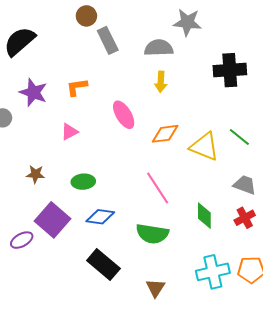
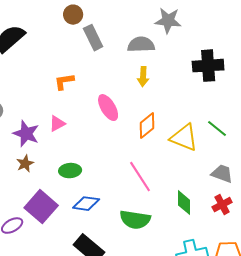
purple star: (33, 92) -> (26, 134), moved
orange diamond: (165, 134) -> (147, 126), turned -32
brown star: (35, 174) -> (25, 164), turned -30

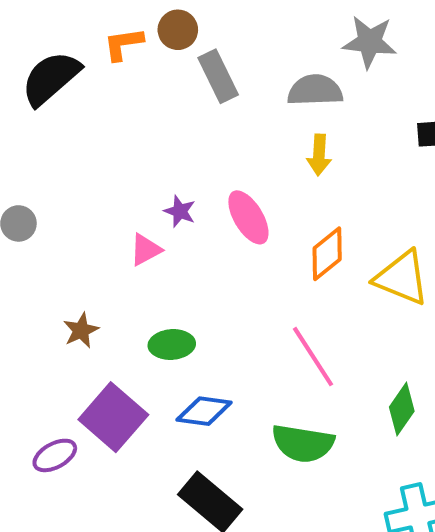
orange L-shape: (64, 82) -> (123, 44), moved
purple star: (26, 134) -> (180, 211), moved, size x0.6
green diamond: (184, 203) -> (402, 409), turned 35

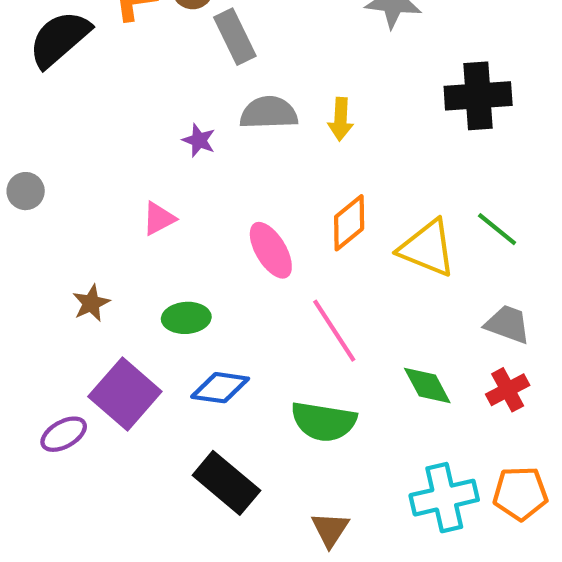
gray semicircle: (315, 90) -> (269, 113), moved
purple star: (180, 211) -> (199, 140), moved
pink ellipse: (248, 217) -> (271, 250), moved
green diamond: (402, 409) -> (427, 386), turned -63

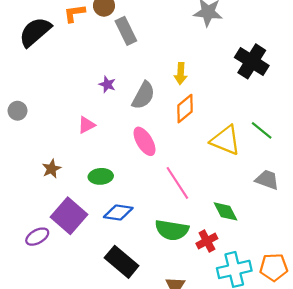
black cross: (478, 96) -> (252, 61), turned 36
gray semicircle: (269, 113) -> (143, 95), moved, turned 120
orange diamond: (349, 223) -> (185, 109), moved
red cross: (508, 390) -> (207, 241), moved

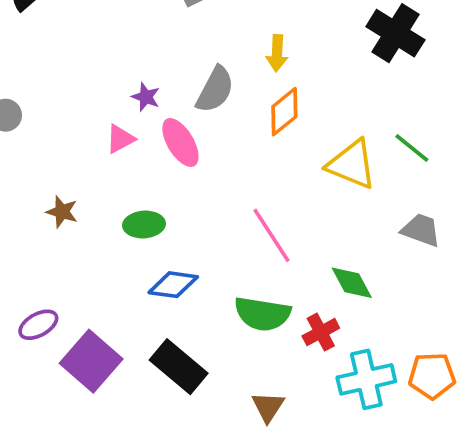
purple star: (107, 84) -> (146, 97), moved
pink ellipse: (144, 141) -> (180, 143), moved
brown star: (51, 169) -> (62, 212), turned -30
purple square: (69, 216) -> (91, 361), moved

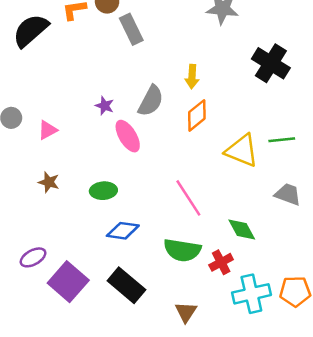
pink triangle: (120, 139) -> (48, 130), moved
green line: (412, 148) -> (282, 140), turned -45

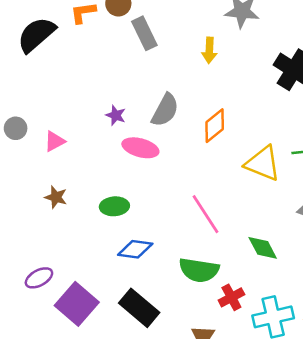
yellow arrow: (192, 77) -> (209, 50), moved
pink ellipse: (128, 136) -> (140, 148), turned -44
red cross: (221, 262) -> (231, 297), moved

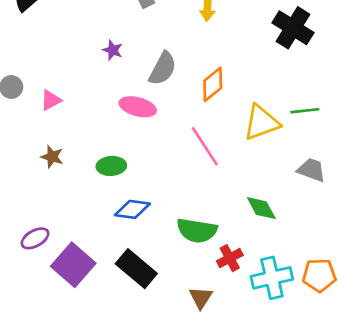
purple star: (116, 115) -> (113, 50), moved
yellow triangle: (263, 163) -> (261, 123), turned -42
pink line: (205, 214) -> (205, 146), moved

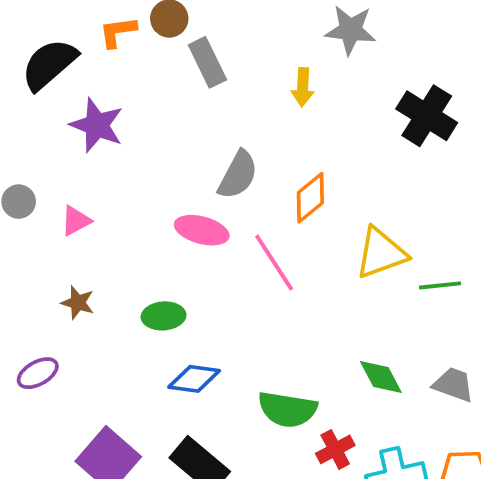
purple star: (113, 50) -> (97, 125), moved, size x1.8
green line: (305, 111) -> (440, 285), moved
pink line: (205, 146) -> (274, 263), moved
gray trapezoid: (311, 170) -> (453, 385), moved
purple ellipse: (35, 238) -> (38, 373), moved

